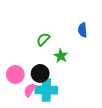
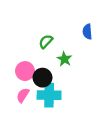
pink circle: (15, 75) -> (25, 71), moved
pink semicircle: (30, 90) -> (23, 95), moved

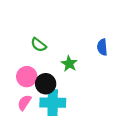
blue semicircle: (87, 32) -> (102, 47), moved
green semicircle: (46, 41) -> (39, 45), moved, turned -96

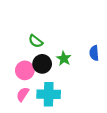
blue semicircle: (102, 47) -> (94, 53), moved
black circle: (46, 84) -> (42, 64), moved

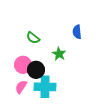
blue semicircle: (94, 53) -> (77, 32), moved
black circle: (42, 64) -> (36, 70), moved

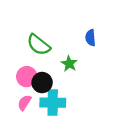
green semicircle: (33, 38) -> (39, 45), size x1.5

